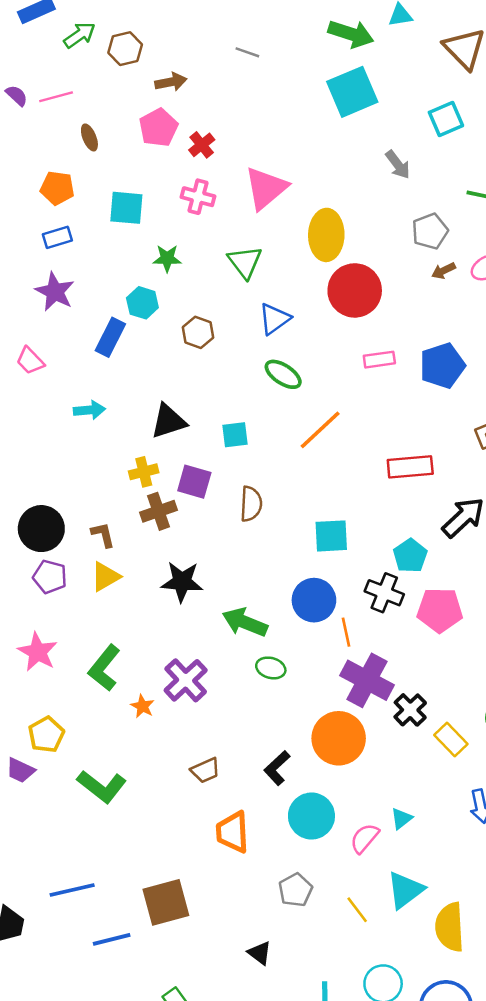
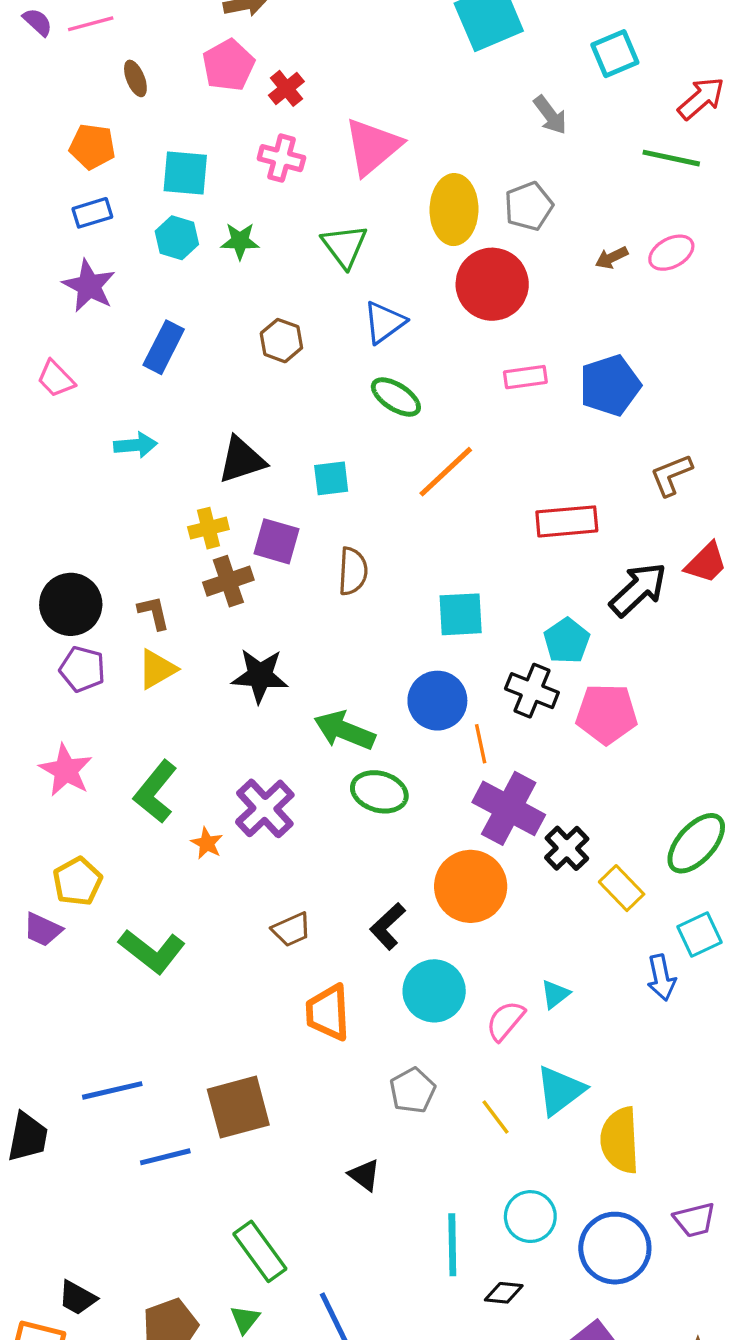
gray pentagon: (430, 231) -> (529, 206), moved
cyan hexagon: (142, 303) -> (177, 238), moved
green ellipse: (271, 668) -> (379, 792), size x1.4

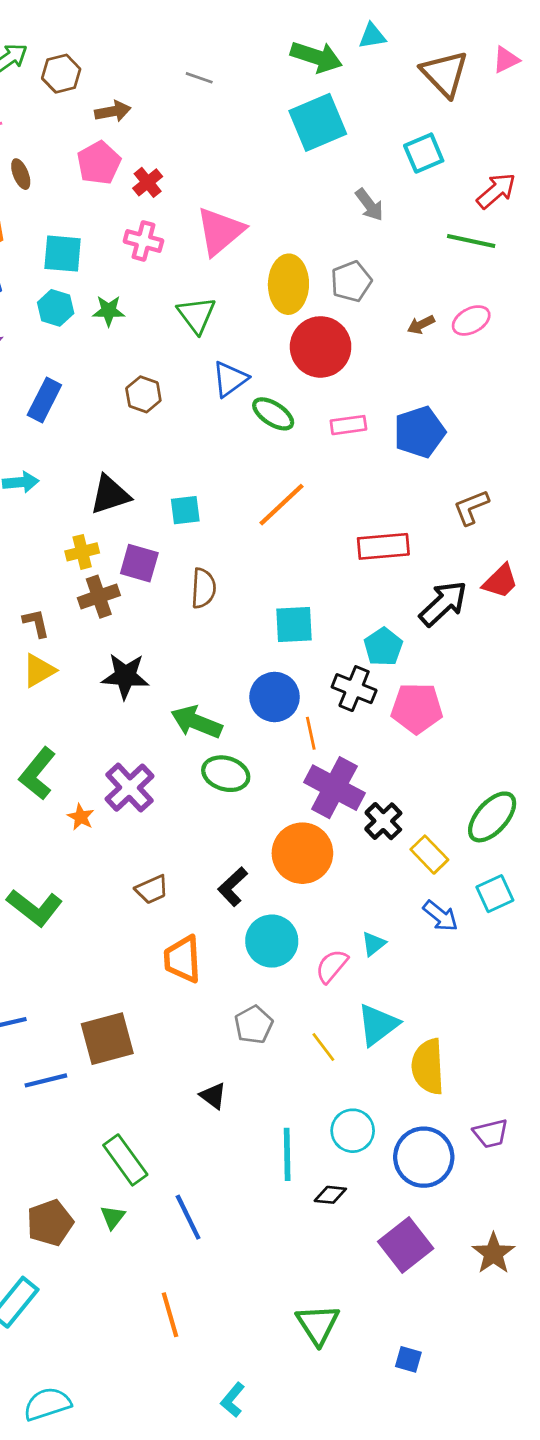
green ellipse: (396, 397) -> (273, 414), moved
blue arrow: (661, 978) -> (440, 916), moved, turned -39

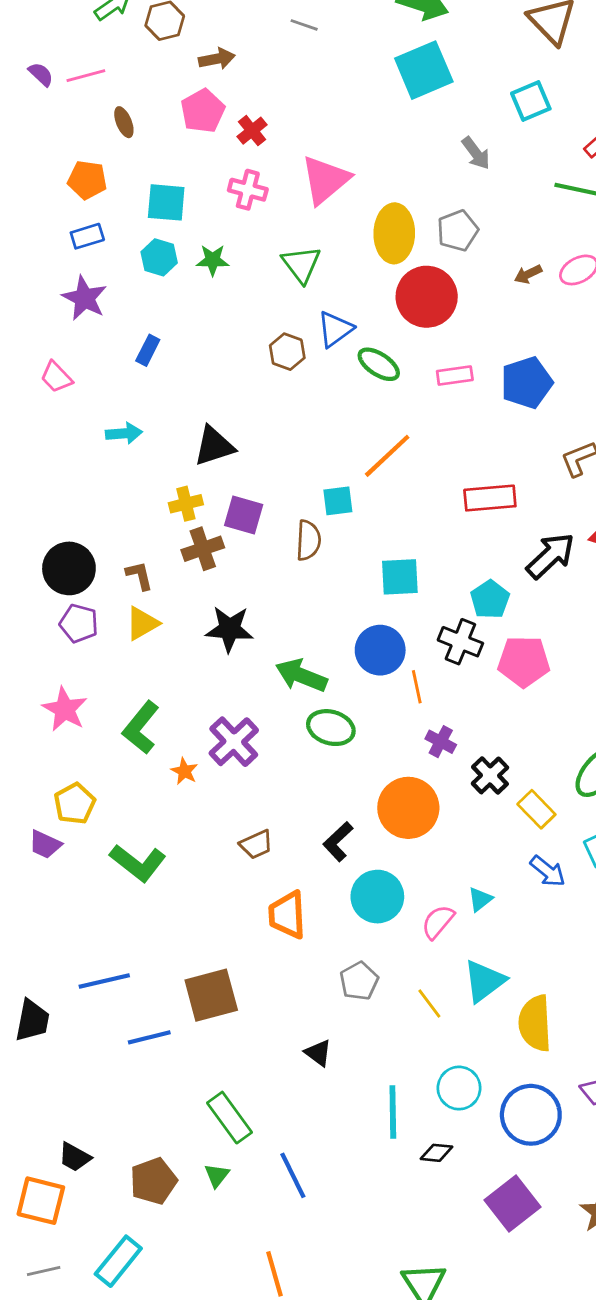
brown hexagon: (143, 394) -> (287, 352), moved
blue rectangle: (44, 400) -> (148, 350), size x0.7
cyan square: (185, 510) -> (338, 501), moved
purple cross: (334, 788) -> (441, 742), size x0.5

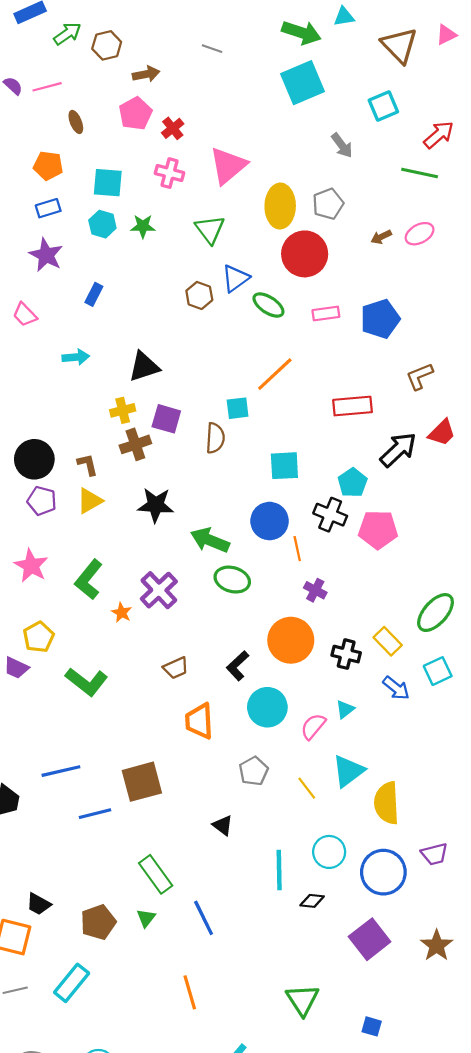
black cross: (490, 775) -> (346, 654), moved, turned -32

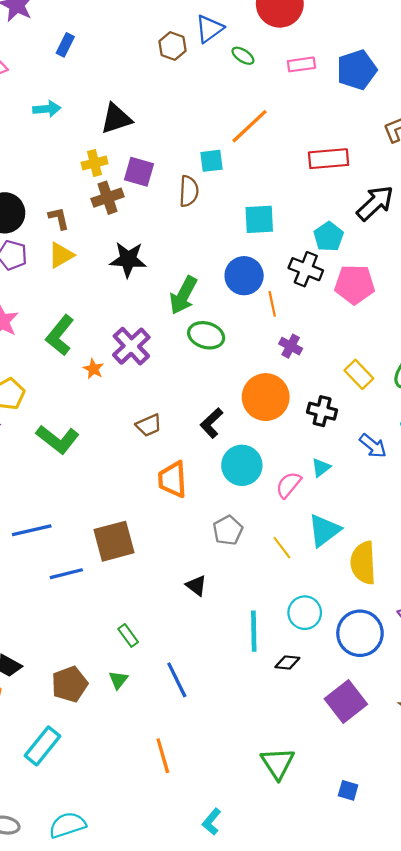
green ellipse: (268, 305) -> (243, 56), size x0.7
green arrow: (210, 540) -> (183, 295), turned -84
yellow rectangle: (388, 641) -> (359, 374), moved
green rectangle: (156, 874) -> (128, 635), size x0.6

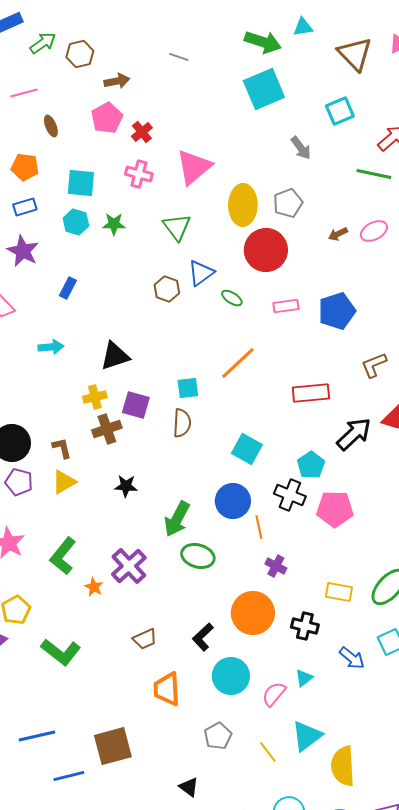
cyan square: (212, 161) -> (188, 388), moved
cyan square: (259, 219) -> (247, 449), turned 32
black star: (128, 259) -> (126, 486), size x0.7
yellow rectangle: (359, 374) -> (339, 592), turned -36

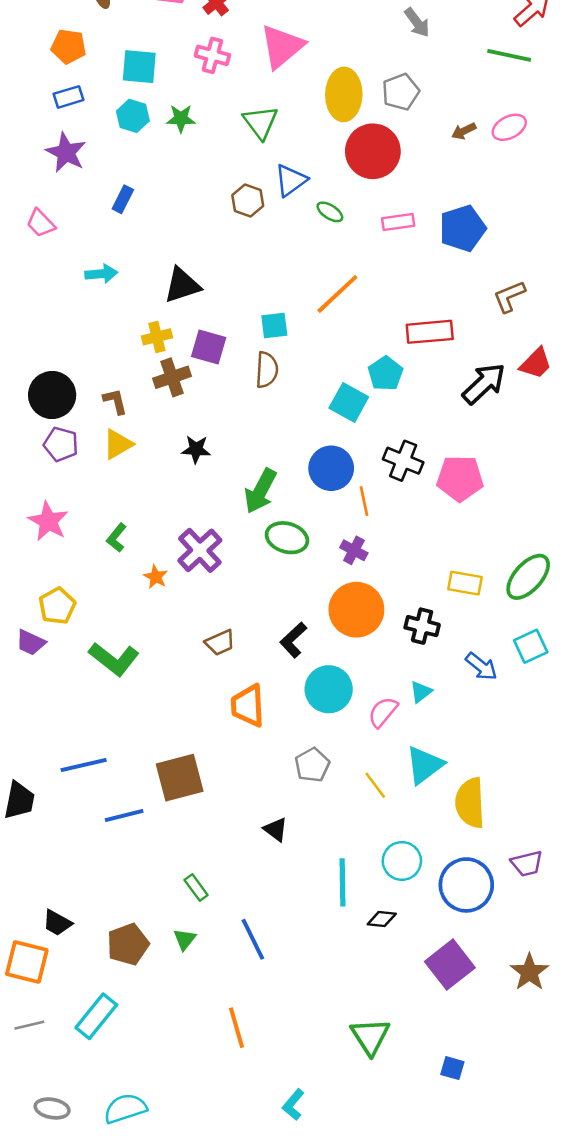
cyan pentagon: (311, 465) -> (385, 374), moved
green L-shape: (63, 556) -> (116, 538), size x0.6
purple cross: (276, 566) -> (354, 550), moved

